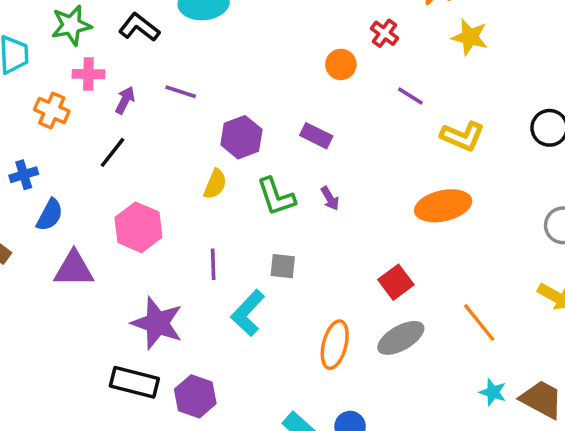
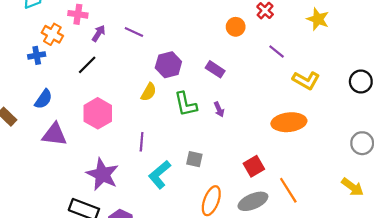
blue cross: (24, 175) -> (37, 55), moved
gray square: (283, 266) -> (194, 159), moved
orange line: (479, 323) -> (288, 190), moved

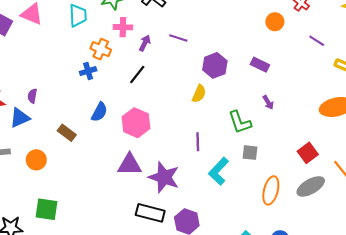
green L-shape: (186, 104) -> (240, 122), moved
pink hexagon: (98, 113) -> (136, 123), moved
purple triangle: (55, 134) -> (130, 165), moved

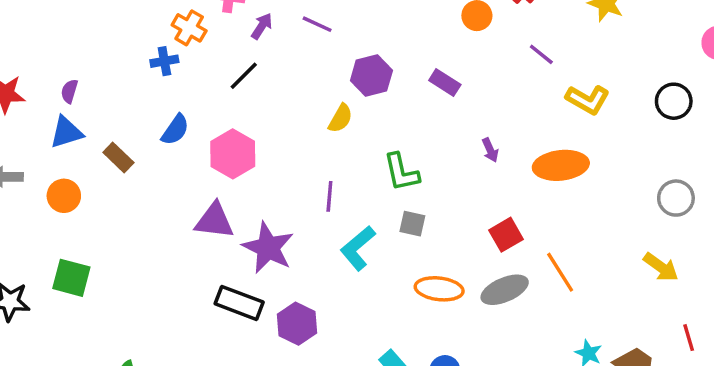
purple arrow: (268, 102) -> (490, 150), moved
blue triangle: (20, 118) -> (66, 132), moved
orange ellipse: (271, 190) -> (439, 289), turned 76

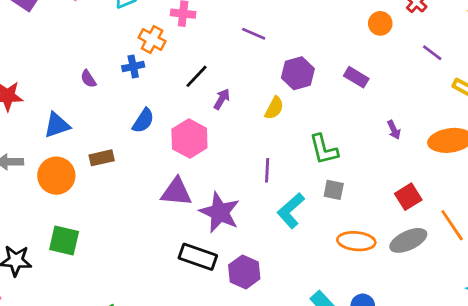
purple arrow: (262, 26) -> (222, 99), moved
purple semicircle: (69, 91) -> (88, 79), moved, turned -48
brown rectangle: (118, 157) -> (102, 158), moved, turned -55
orange circle: (64, 196) -> (56, 176), size x1.4

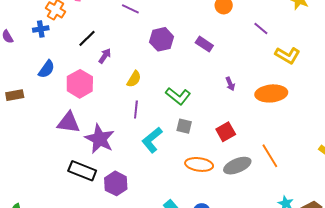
yellow semicircle: (274, 108) -> (134, 79), moved
green L-shape: (324, 149) -> (178, 96), turned -40
red square: (408, 197) -> (226, 132), moved

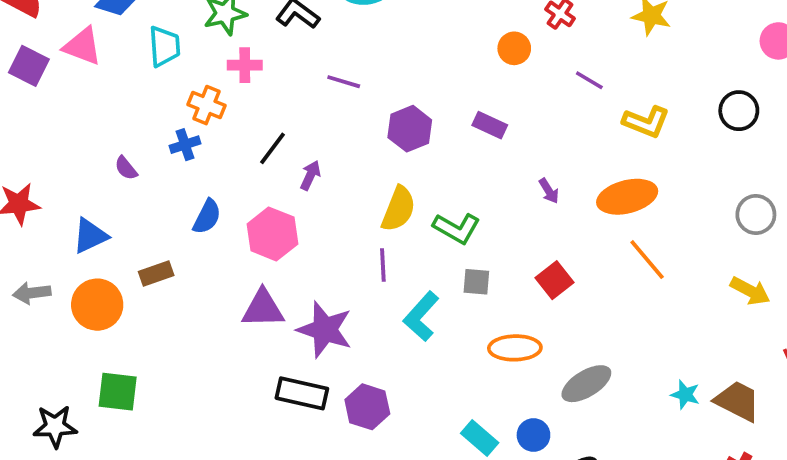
yellow semicircle: (134, 79) -> (398, 209), moved, size x1.4
orange line: (270, 156) -> (647, 260), moved
gray ellipse: (237, 166) -> (586, 384), moved

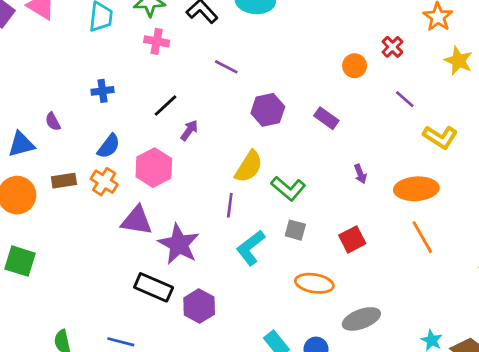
orange cross: (207, 105) -> (104, 182), moved
purple semicircle: (126, 168) -> (53, 122), moved

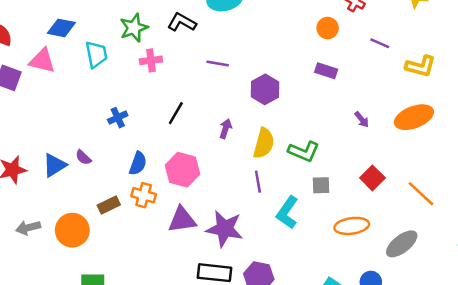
purple rectangle: (326, 118) -> (326, 71), moved
purple arrow: (189, 130) -> (226, 129), moved
blue triangle: (21, 144) -> (54, 165), moved
orange line: (422, 237) -> (421, 194), moved

